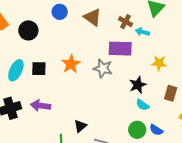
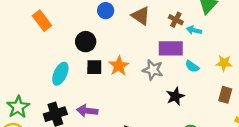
black circle: (28, 30) -> (86, 42), moved
yellow star: (159, 63) -> (224, 63), moved
black square: (39, 69) -> (94, 67), moved
black star: (138, 85) -> (175, 96), moved
cyan semicircle: (142, 105) -> (192, 66), moved

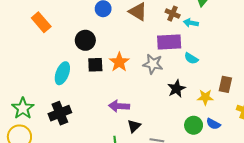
yellow star: (224, 63) -> (205, 97), moved
purple arrow: (87, 111) -> (119, 106), moved

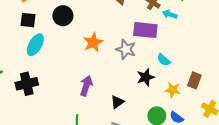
cyan semicircle: (191, 58) -> (164, 60), moved
black square: (95, 65) -> (28, 20), moved
purple arrow: (119, 106) -> (86, 86), turned 96
black triangle: (134, 126) -> (117, 102), moved

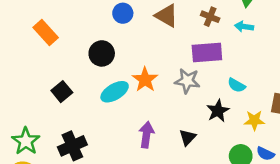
cyan arrow: (170, 14) -> (244, 27), moved
black square: (28, 20) -> (62, 92), moved, turned -35
cyan ellipse: (35, 45) -> (115, 92), moved, turned 40
black triangle: (117, 102) -> (187, 137), moved

